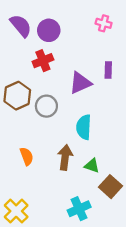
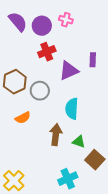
pink cross: (104, 23) -> (66, 20), moved
red cross: (43, 61) -> (47, 52), moved
orange semicircle: (27, 156) -> (23, 118), moved, turned 84

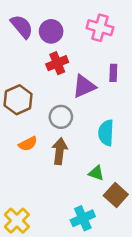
pink cross: (66, 20) -> (100, 28), moved, size x1.5
gray circle: (40, 91) -> (61, 117), moved
cyan semicircle: (72, 109) -> (106, 133), moved
brown arrow: (56, 135) -> (60, 151), moved

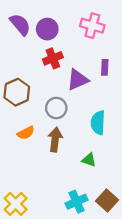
brown square: (116, 195) -> (107, 201), moved

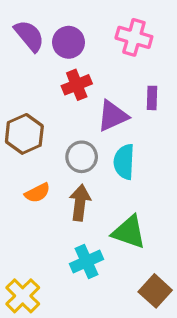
cyan semicircle: (98, 123) -> (124, 162), moved
green triangle: (89, 160) -> (129, 232), size x1.6
cyan cross: (77, 202) -> (87, 262), moved

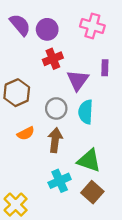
purple triangle: (113, 116) -> (78, 80), turned -30
brown square: (155, 291) -> (92, 192), moved

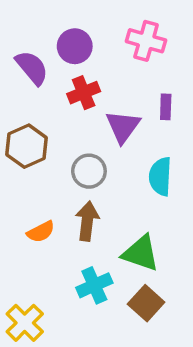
purple semicircle: (20, 25) -> (32, 68), moved
cyan semicircle: (86, 112) -> (160, 176), moved
orange semicircle: (26, 133) -> (41, 232), moved

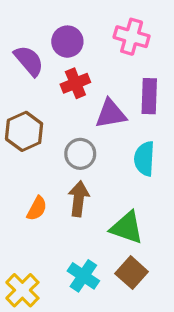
purple rectangle: (166, 107) -> (149, 96), size x1.5
purple triangle: (123, 127) -> (111, 114), turned 44
orange semicircle: (41, 232) -> (37, 208), turned -35
cyan cross: (94, 285) -> (83, 276), moved, turned -32

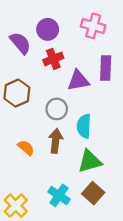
cyan semicircle: (144, 159) -> (84, 126), moved
orange semicircle: (37, 208) -> (26, 148), turned -78
green triangle: (127, 228) -> (90, 161), turned -35

